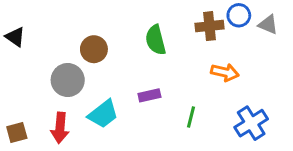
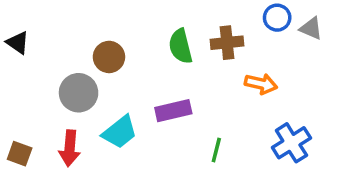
brown cross: (210, 26) -> (227, 43), moved
purple rectangle: (149, 95) -> (173, 111), size x1.4
green line: (191, 117) -> (216, 150), moved
brown square: (17, 132) -> (20, 154), turned 35

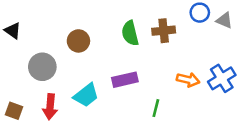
orange arrow: (261, 84) -> (188, 80), moved
gray circle: (79, 93) -> (42, 67), moved
blue cross: (291, 143) -> (222, 78), moved

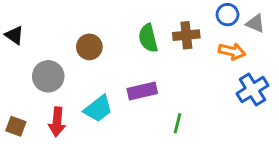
orange arrow: (188, 80) -> (232, 51), moved

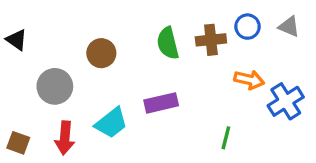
blue circle: (227, 15) -> (247, 27), moved
orange arrow: (232, 51) -> (249, 80), moved
green line: (178, 123) -> (226, 138), moved

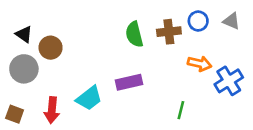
black triangle: (17, 40) -> (24, 34), moved
brown circle: (101, 53) -> (51, 48), moved
gray circle: (55, 86) -> (24, 69), moved

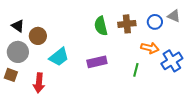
blue circle: (198, 21) -> (155, 22), moved
cyan trapezoid: (89, 98) -> (59, 57), moved
green line: (181, 110) -> (136, 70), moved
brown square: (15, 114) -> (11, 75), moved

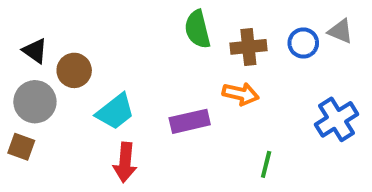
green semicircle: (101, 26) -> (198, 29), moved
orange arrow: (150, 48) -> (241, 94), moved
green line: (136, 70) -> (266, 164), moved
red arrow: (39, 83) -> (125, 162), moved

